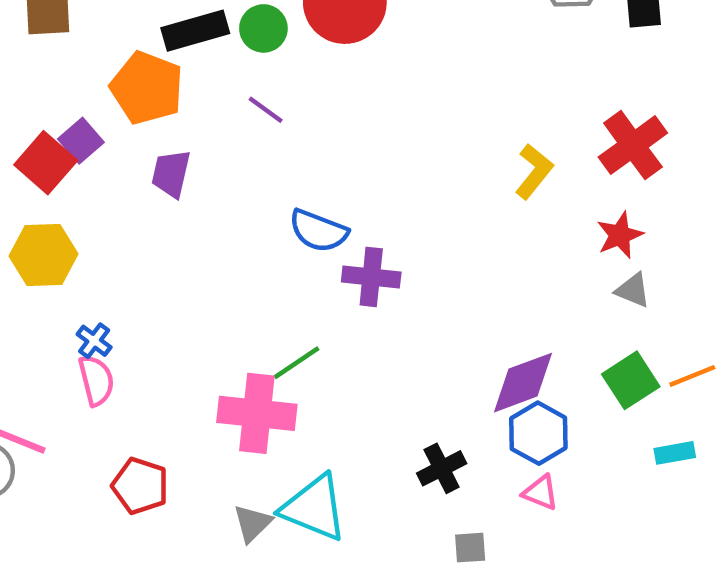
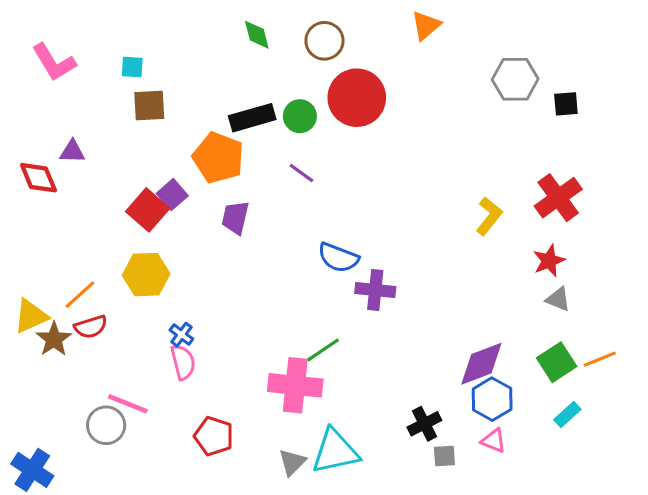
cyan rectangle: (675, 453) -> (567, 415), moved, turned -32
cyan triangle: (314, 508) -> (335, 451), turned -34
gray square: (470, 548) -> (444, 456), moved

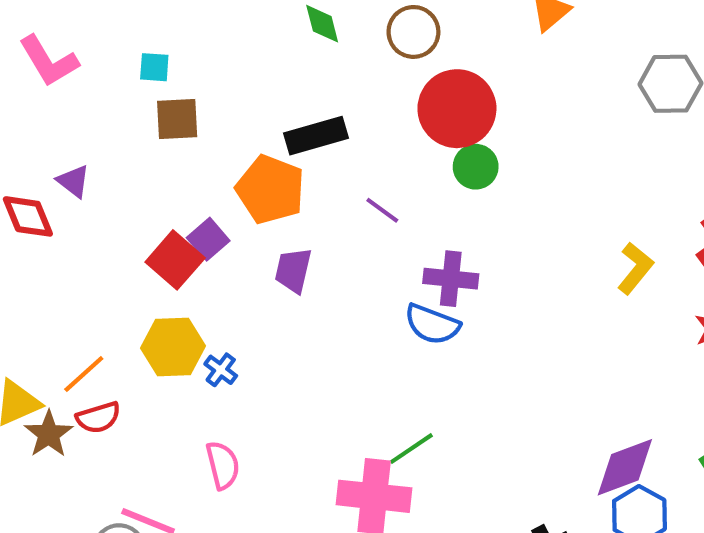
green circle: (300, 116) -> (476, 167), moved
purple triangle: (72, 152) -> (73, 181), turned 36
purple cross: (375, 290) -> (451, 279), moved
blue cross: (181, 335) -> (221, 370), moved

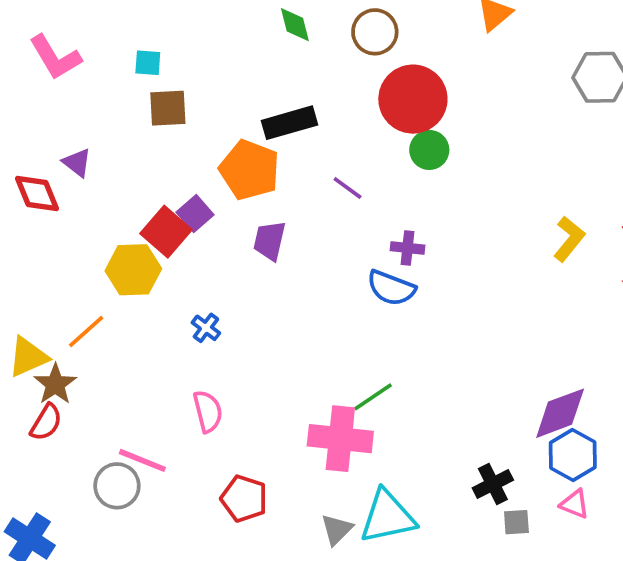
purple cross: (451, 279) -> (408, 248), size x0.7
yellow hexagon: (173, 347) -> (133, 270), moved
red semicircle: (98, 418) -> (46, 422), moved, turned -42

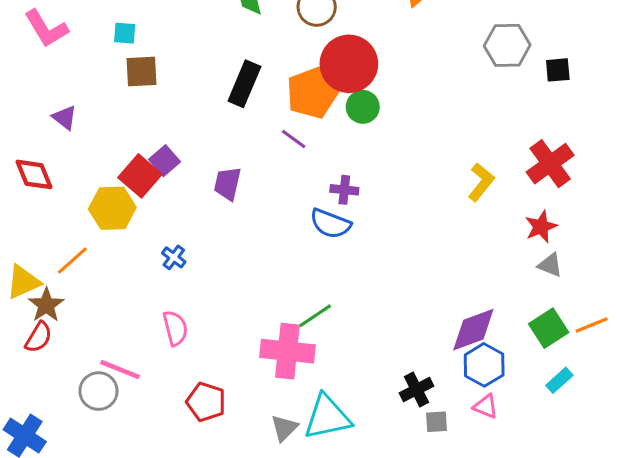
black rectangle: (289, 123) -> (244, 84), turned -51
orange pentagon: (250, 170) -> (312, 93), moved, turned 30
red diamond: (37, 193) -> (34, 174), moved

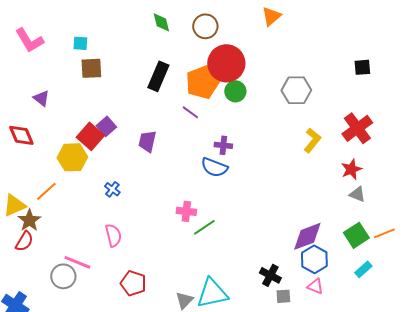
gray hexagon: (507, 45) -> (296, 90), moved
pink cross: (287, 351) -> (186, 211), moved, size x0.6
black cross: (416, 390) -> (270, 275), turned -35

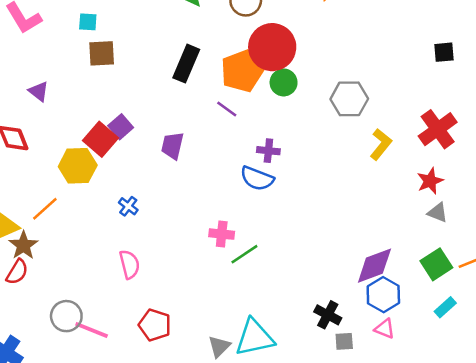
gray hexagon: (296, 90) -> (349, 99), moved
pink line: (77, 262) -> (92, 330), moved

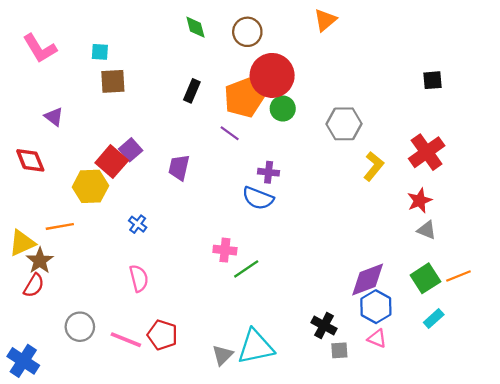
black rectangle: (186, 64) -> (192, 91), size x0.7
orange line: (45, 209) -> (60, 226), turned 32
pink line: (92, 330) -> (126, 340), moved

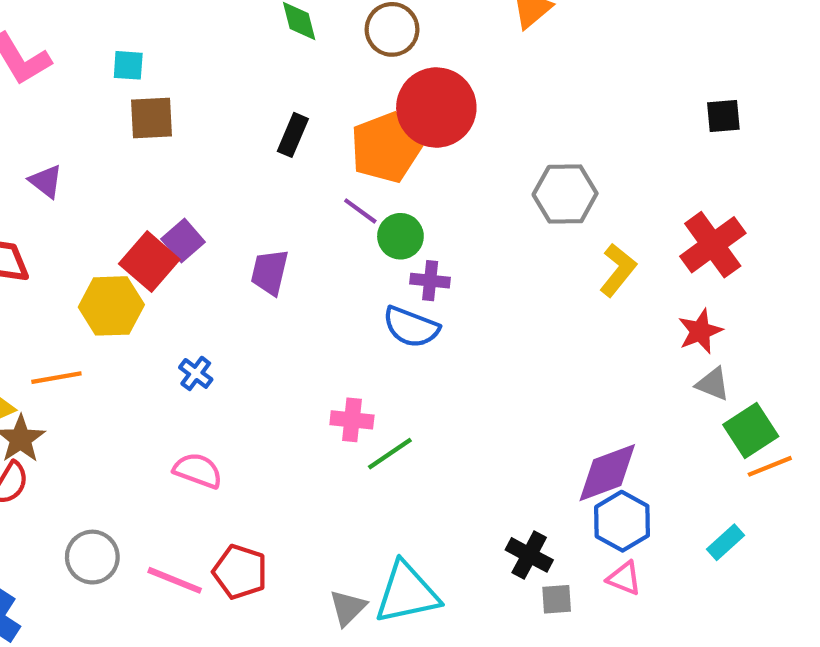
green circle: (283, 109) -> (400, 236), moved
pink semicircle: (139, 278) -> (198, 471), turned -56
green square: (425, 278) -> (751, 430), moved

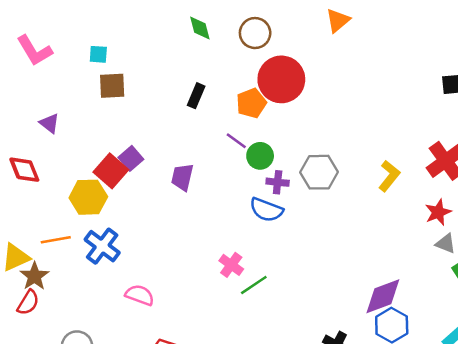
orange pentagon: (386, 148) -> (251, 103), size x0.7
gray hexagon: (565, 194) -> (319, 172), moved
blue cross: (196, 373) -> (102, 246), moved, size x1.8
pink cross: (352, 420) -> (231, 265), turned 30

